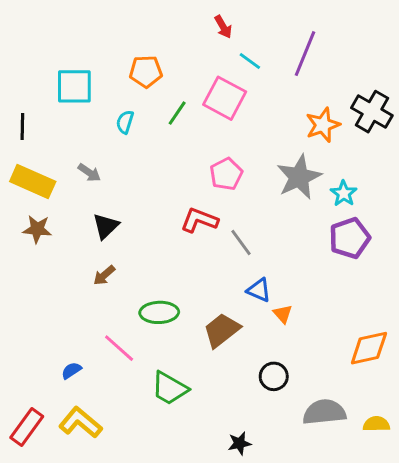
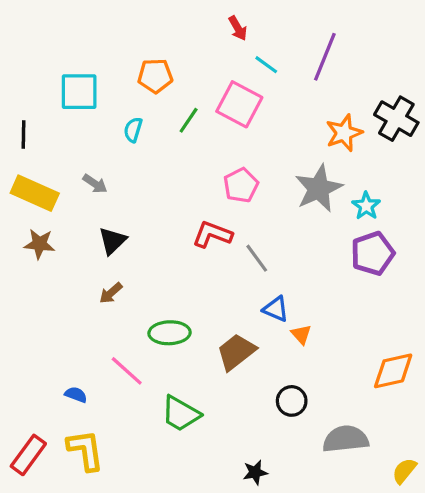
blue semicircle: (71, 370) -> (76, 395), turned 54
yellow L-shape: (80, 423) -> (85, 450), turned 42
yellow semicircle: (376, 424) -> (404, 471), moved, turned -50

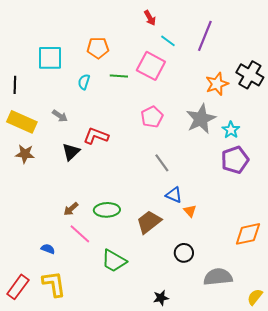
green line: (189, 120) -> (119, 76), turned 60
red L-shape: (212, 234) -> (96, 136), moved
brown arrow: (111, 293) -> (71, 209), moved

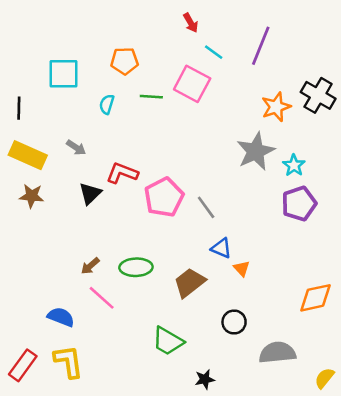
pink pentagon: (152, 117) -> (164, 197), moved, size x1.4
blue semicircle: (48, 249) -> (61, 317), size x1.5
green trapezoid: (114, 261) -> (168, 341), moved

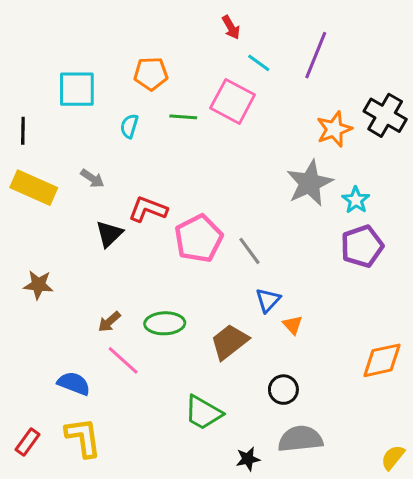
brown star: (32, 196) -> (38, 285), moved
blue triangle: (221, 248) -> (268, 300), turned 50
gray semicircle: (277, 353) -> (300, 439), moved
red rectangle: (23, 365) -> (28, 442), size x0.7

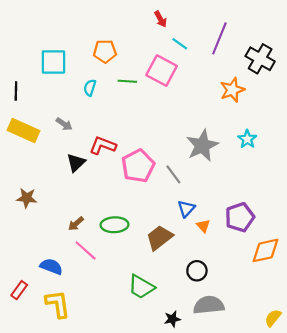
black cross: (385, 115) -> (260, 59), moved
gray star: (310, 183) -> (202, 146), moved
purple pentagon: (362, 246) -> (240, 217), moved
red rectangle: (28, 442) -> (19, 290), moved

